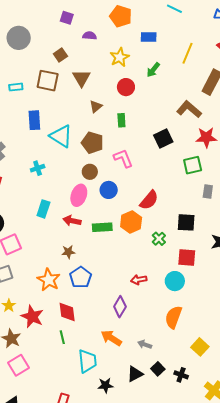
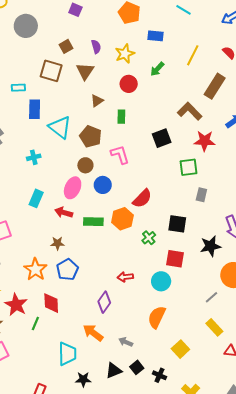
purple semicircle: (90, 36) -> (96, 47), moved, turned 64
cyan rectangle: (16, 87) -> (18, 88), moved
green line: (62, 337) -> (35, 323), moved, turned 32

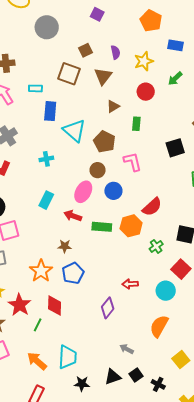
red square: (175, 259) -> (181, 269), turned 30
orange arrow: (93, 333) -> (37, 361), moved

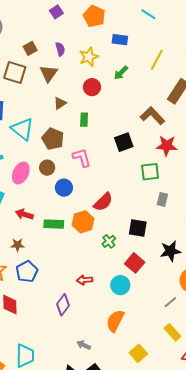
purple square: (97, 14) -> (56, 12), moved, turned 32
pink ellipse: (83, 192) -> (21, 173), moved

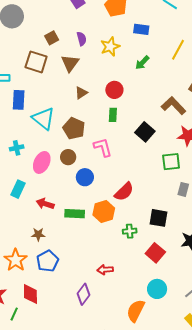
red circle: (92, 87) -> (114, 90), moved
green rectangle: (84, 120) -> (113, 115), moved
black square: (124, 142) -> (145, 132), turned -30
green cross: (109, 241) -> (130, 231), turned 32
cyan circle: (120, 285) -> (157, 289), moved

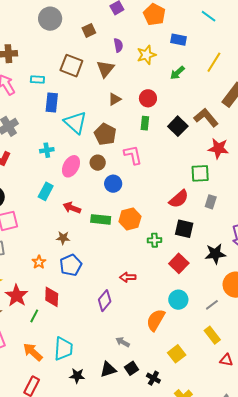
brown square: (52, 38) -> (89, 30), moved
black square: (145, 132) -> (178, 126), moved
red semicircle: (124, 192) -> (179, 199), moved
orange star: (16, 260) -> (39, 262), size x0.6

